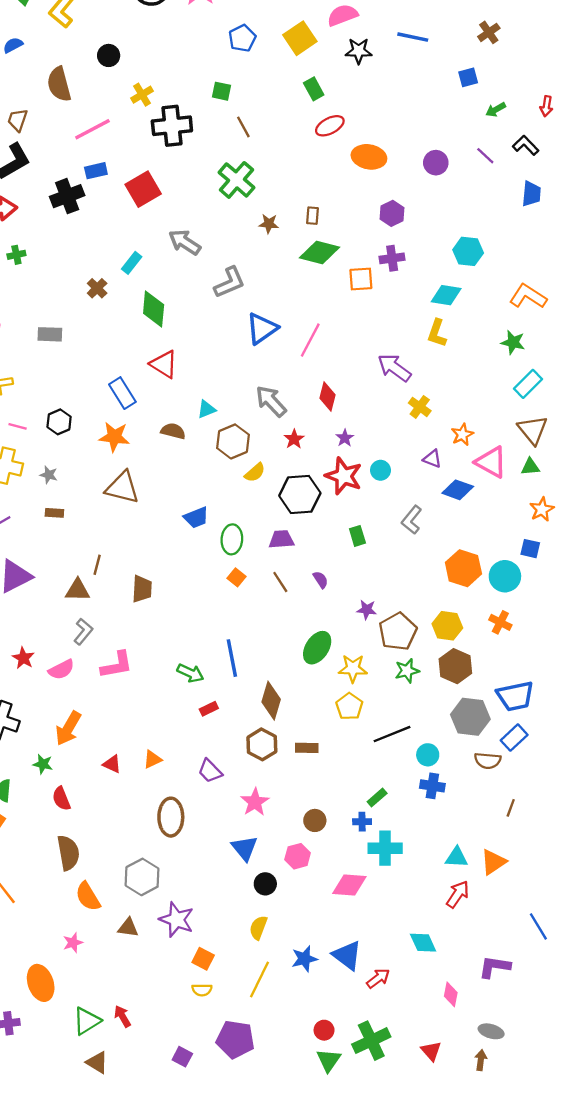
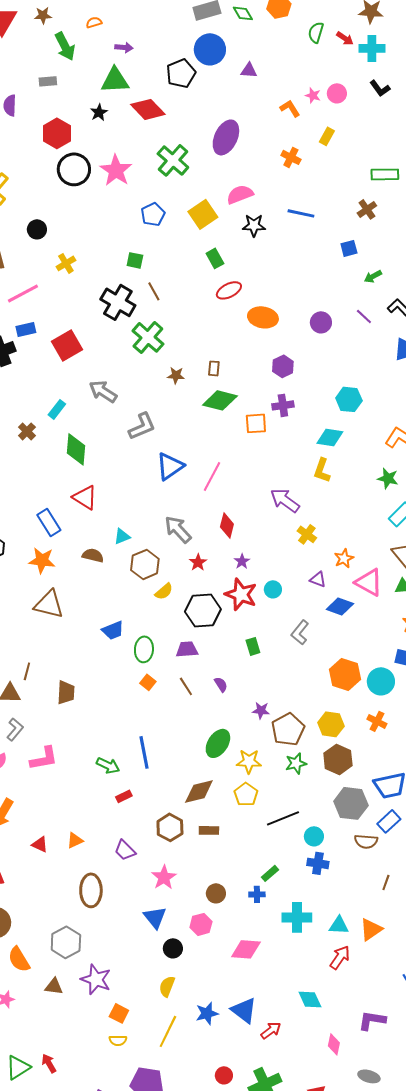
black cross: (172, 126) -> (118, 302), moved, turned 36
brown diamond: (271, 701) -> (199, 791), moved, turned 60
cyan cross: (385, 848) -> (297, 917), moved

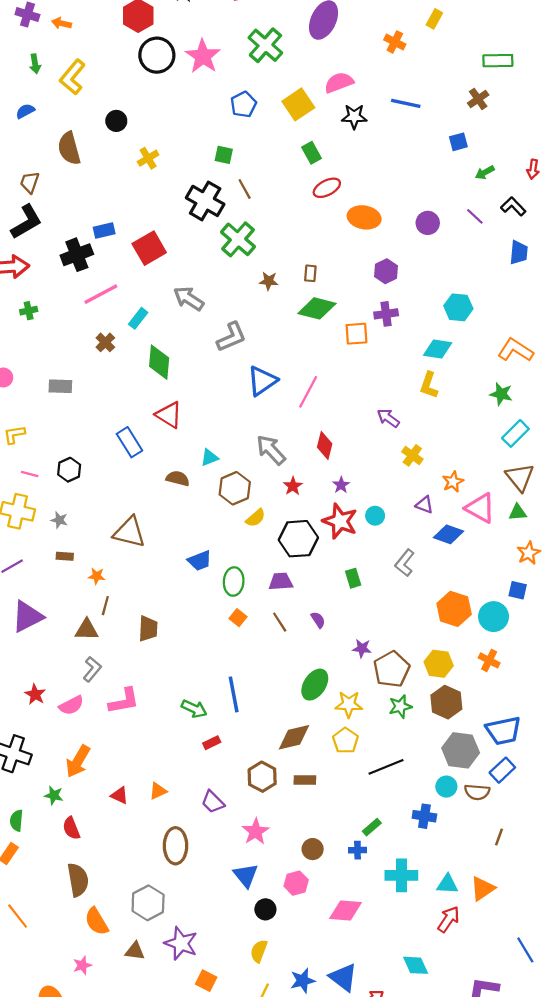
pink line: (23, 293) -> (101, 294), moved
purple arrow: (285, 500) -> (388, 418), size x0.7
orange star: (42, 560) -> (97, 576), moved, size x0.6
cyan circle: (314, 836) -> (446, 787), moved

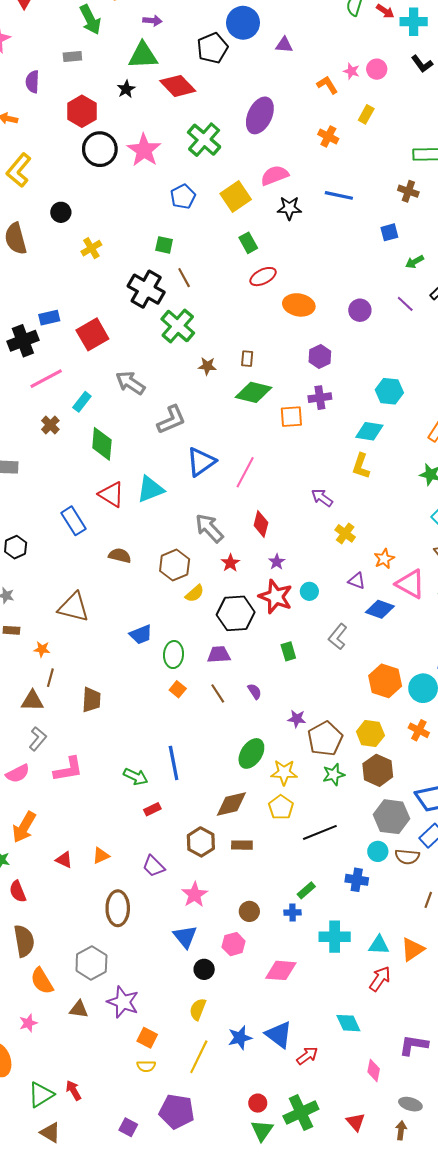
brown cross: (478, 99) -> (408, 191), turned -36
cyan triangle: (209, 458) -> (150, 489), moved, size x1.6

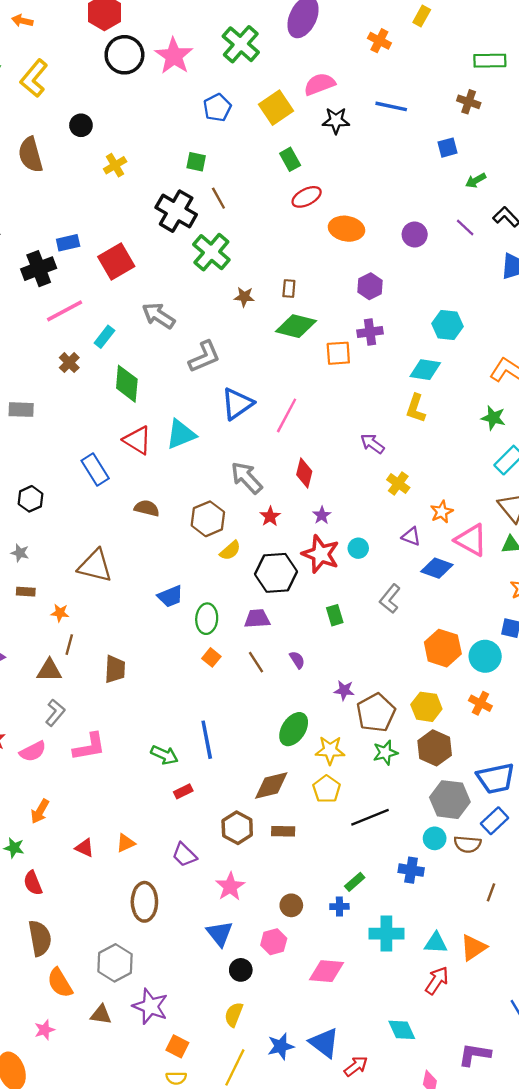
orange arrow: (24, 827) -> (40, 811), size x0.7

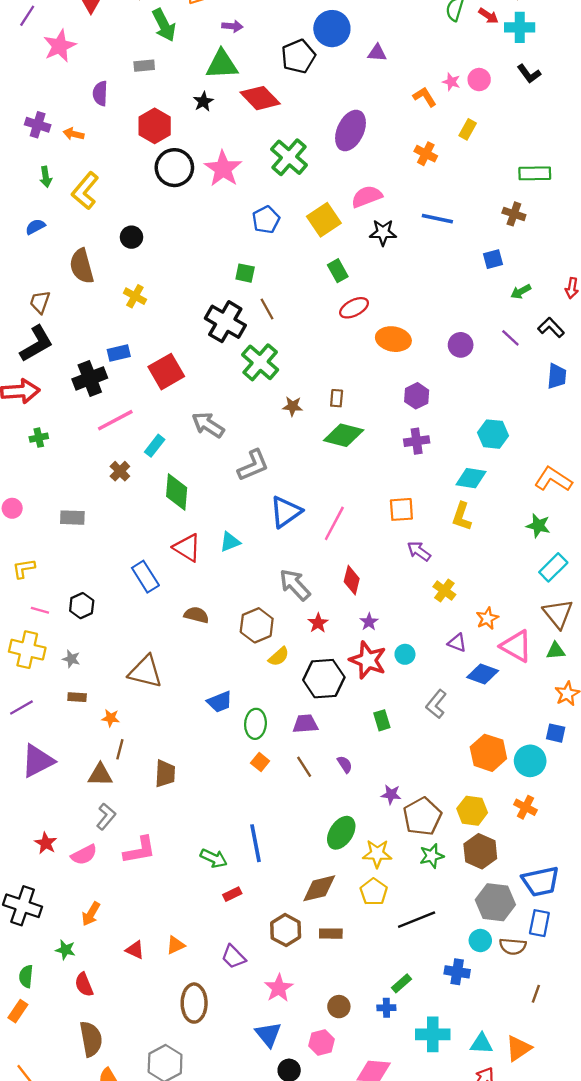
yellow cross: (115, 165) -> (135, 296), moved, turned -30
orange square: (338, 353) -> (401, 509), moved
cyan triangle: (181, 434) -> (230, 542), size x0.7
blue rectangle: (495, 821) -> (539, 923), turned -36

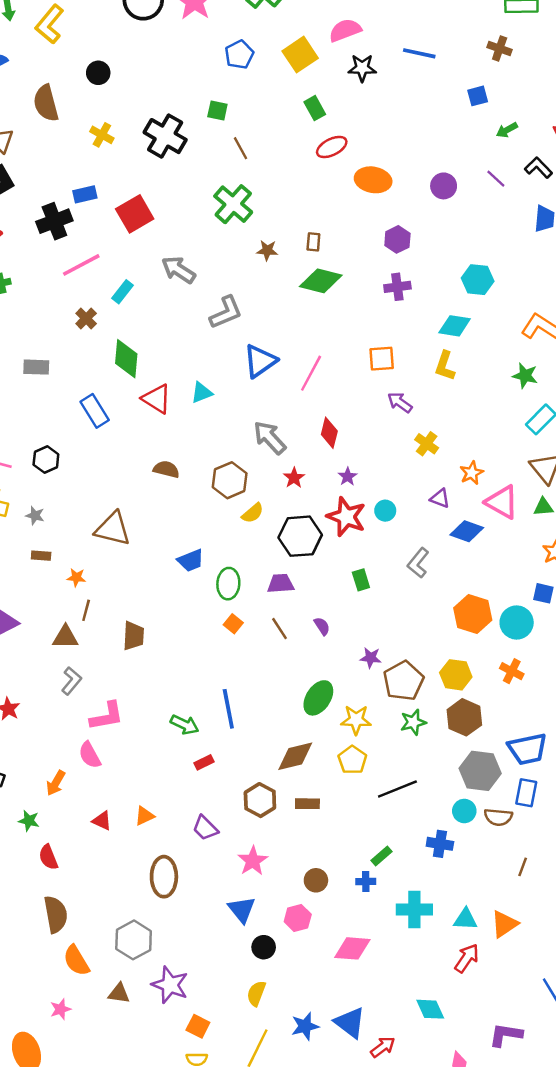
black cross: (225, 322) -> (165, 136), moved
green diamond: (177, 492) -> (126, 359), moved
blue rectangle: (145, 577) -> (95, 411), moved
pink semicircle: (84, 855) -> (90, 755), moved, turned 88

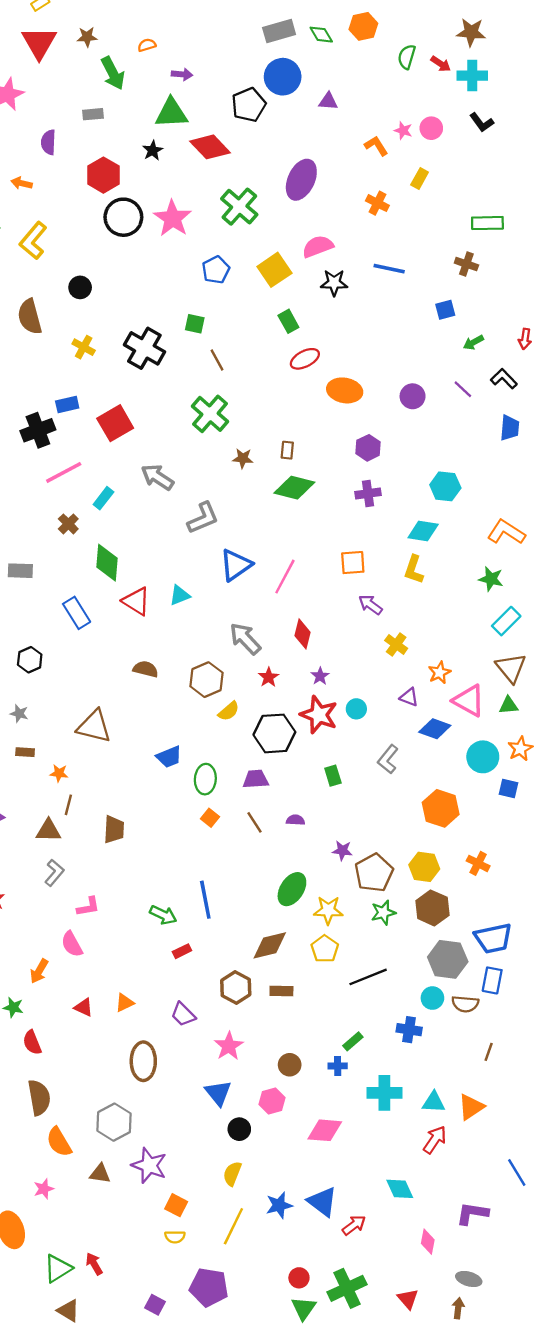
cyan circle: (517, 622) -> (483, 757), moved
purple semicircle: (322, 626) -> (295, 820), turned -54
pink L-shape: (107, 716) -> (88, 907), size x0.7

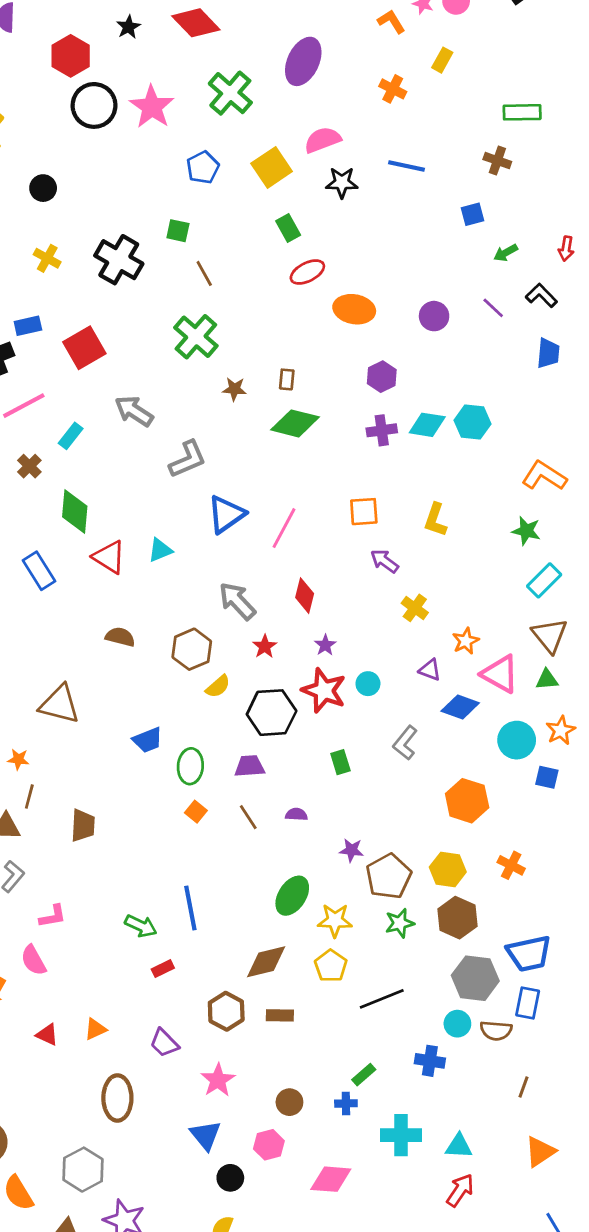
cyan diamond: (423, 531) -> (427, 425), moved
orange triangle: (471, 1107) -> (540, 1152), moved

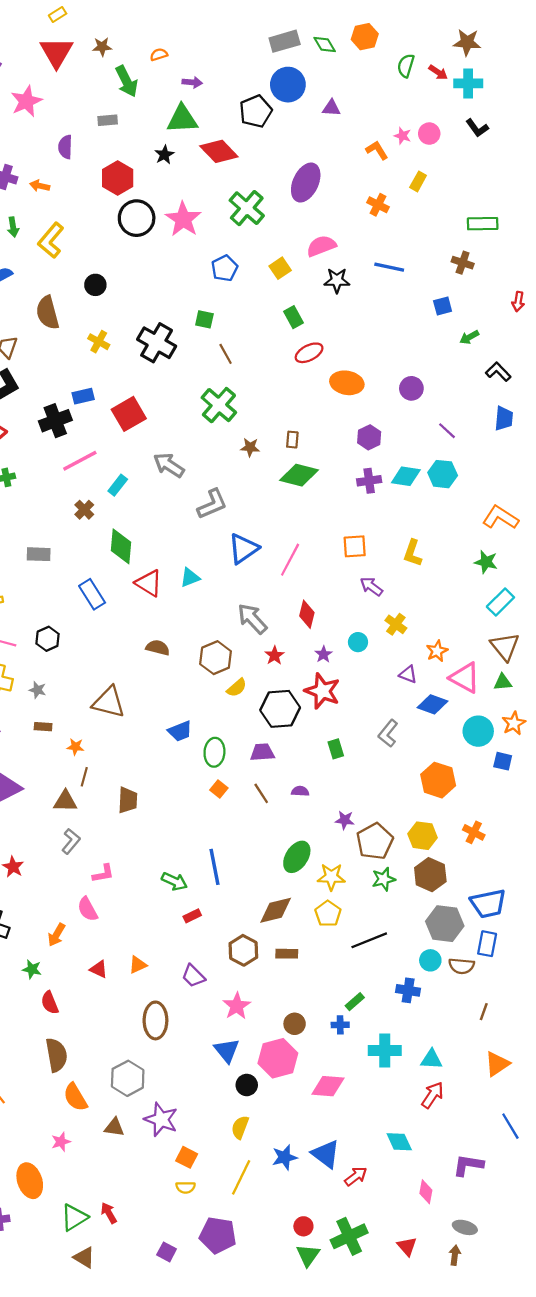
yellow square: (272, 167) -> (280, 268), size x0.7
red arrow: (566, 249) -> (518, 302), moved
purple line: (493, 308) -> (447, 431), moved
cyan circle: (368, 684) -> (358, 642), moved
pink hexagon: (269, 1145) -> (278, 1058), size x1.6

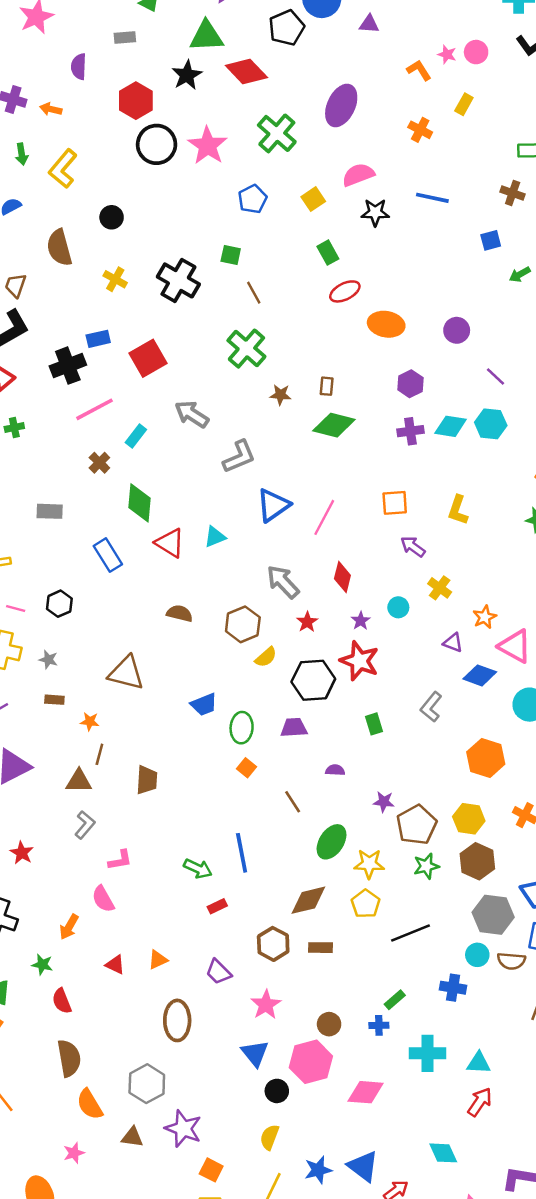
black star: (164, 155) -> (187, 75), size x1.4
brown line: (261, 793) -> (293, 802), moved

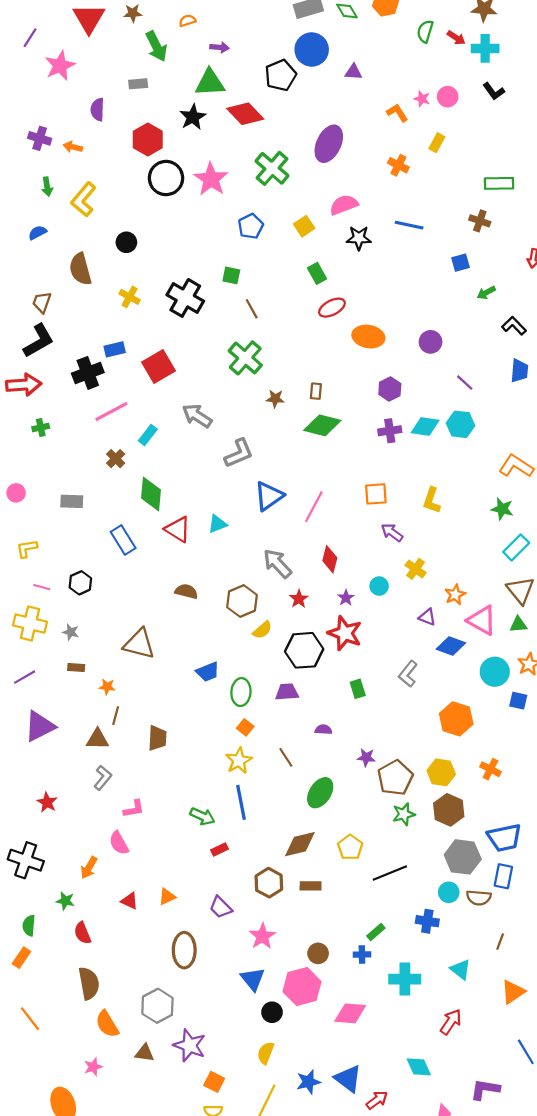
yellow star: (369, 864) -> (239, 761), moved, turned -30
cyan triangle: (479, 1063) -> (460, 969), moved, turned 35

